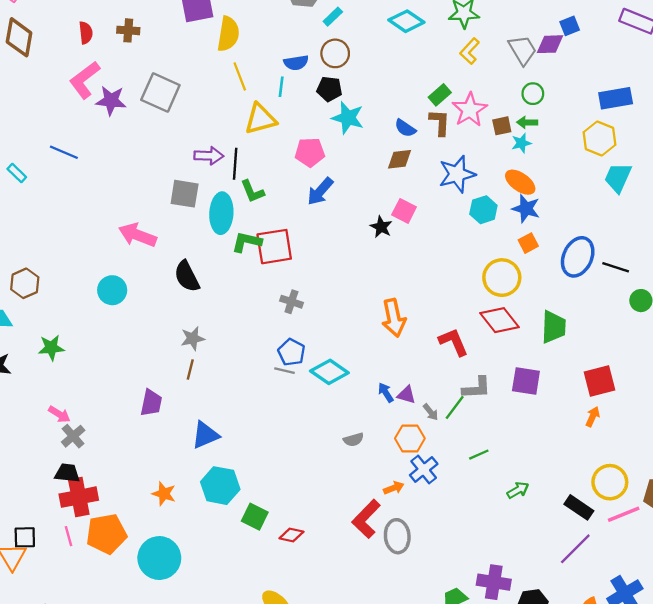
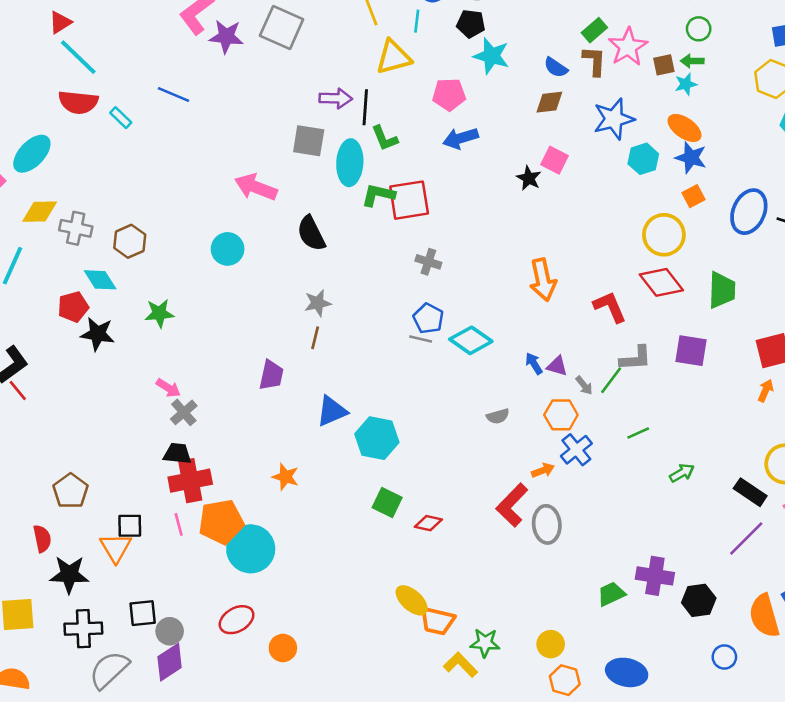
blue arrow: (320, 191) -> (461, 138), turned 32
cyan hexagon: (220, 486) -> (377, 438), moved
cyan circle: (159, 558) -> (251, 549), moved

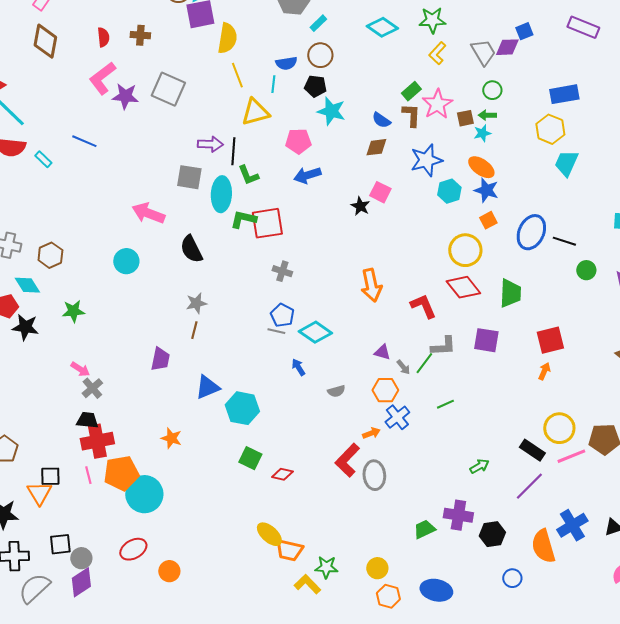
blue arrow: (534, 363) -> (298, 367), moved
green arrow: (682, 473) -> (479, 466), moved

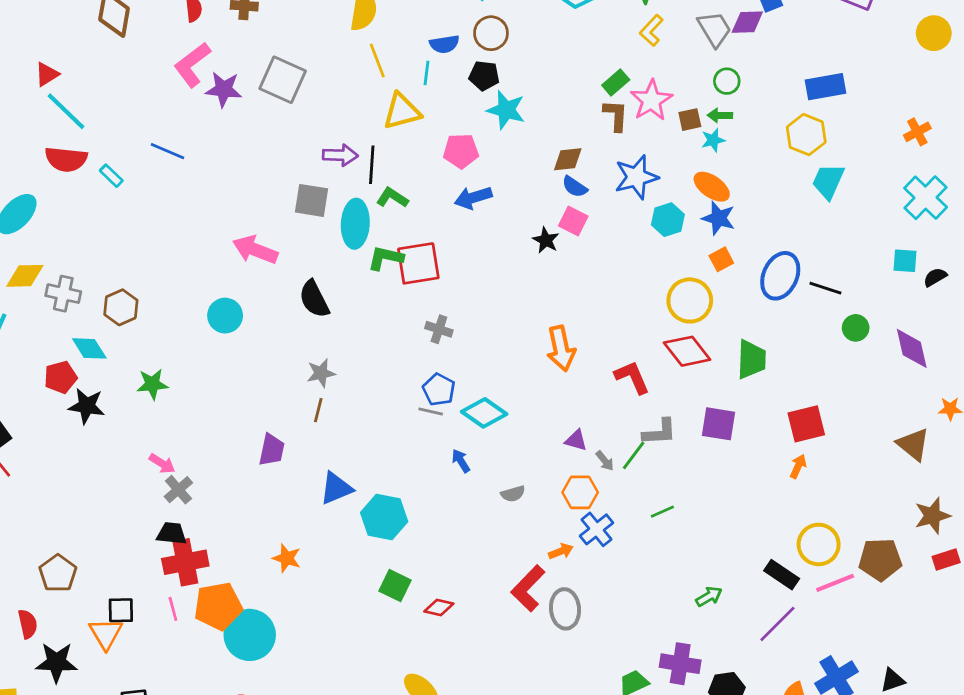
blue semicircle: (381, 120) -> (575, 187), moved
green L-shape: (248, 175) -> (392, 198), turned 145

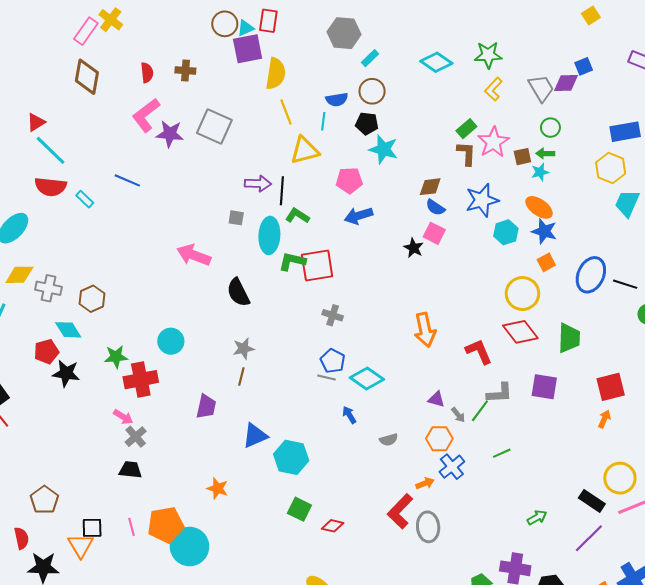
gray square: (311, 200) -> (236, 218), size x0.6
cyan circle: (225, 316) -> (171, 341), moved
red cross: (185, 562) -> (141, 380), moved

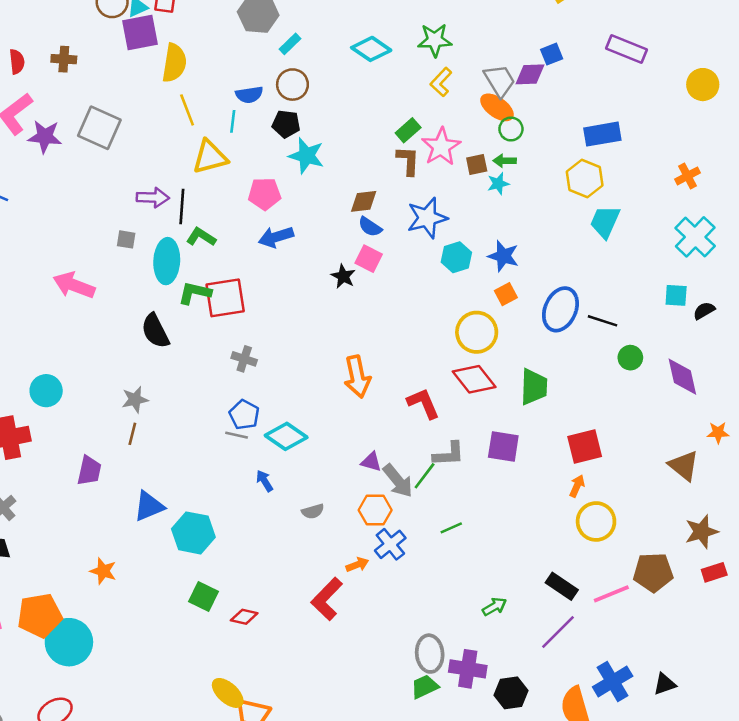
orange ellipse: (539, 207) -> (497, 107), moved
black semicircle: (238, 292) -> (155, 331), moved
gray arrow: (458, 415) -> (398, 481), size x1.8
yellow circle: (620, 478) -> (596, 521), moved
gray ellipse: (428, 527) -> (430, 654), moved

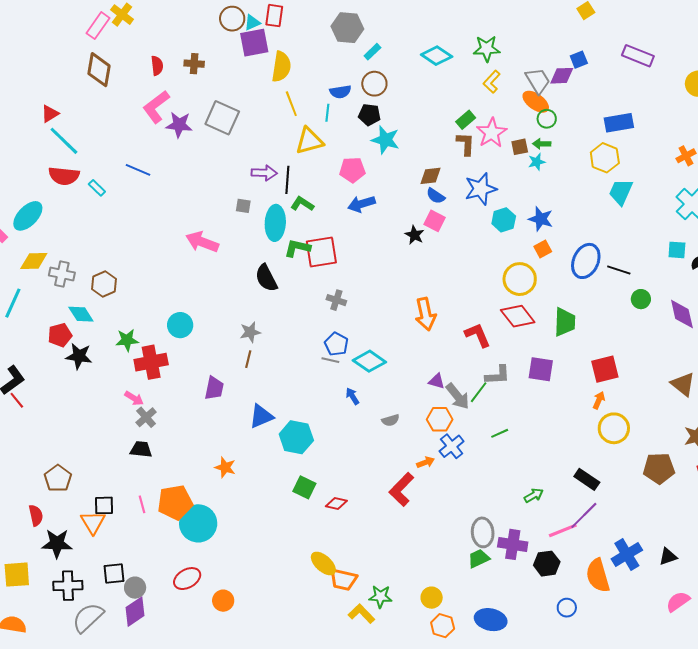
pink line: (611, 594) -> (563, 530), moved

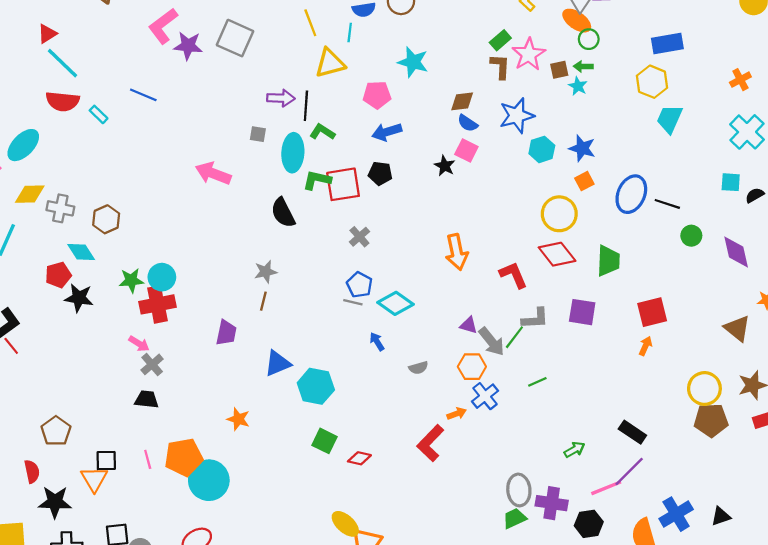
black pentagon: (369, 115) -> (380, 173), moved
cyan star: (537, 162) -> (578, 86), turned -30
gray cross: (336, 300) -> (359, 237), turned 30
cyan circle: (180, 325) -> (162, 277), moved
yellow circle: (614, 428) -> (704, 388), moved

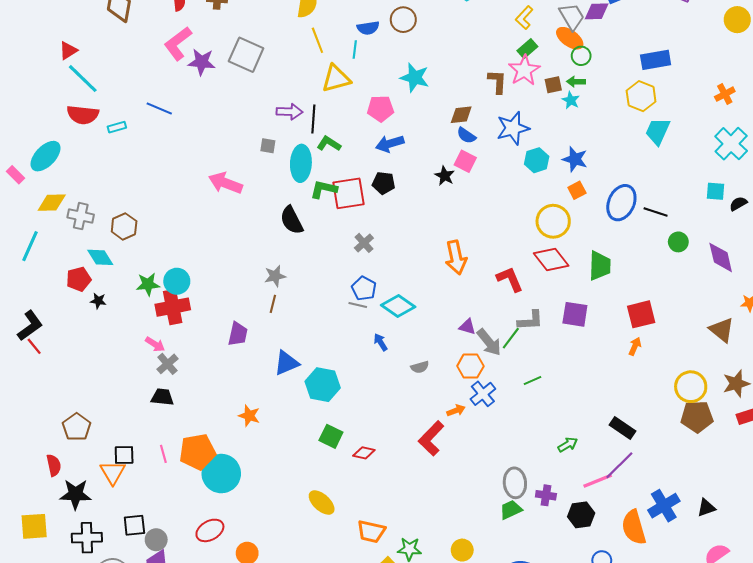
green rectangle: (500, 40) -> (527, 49), moved
cyan rectangle: (99, 114) -> (117, 127), turned -60
black star: (79, 298) -> (98, 301), size x0.6
purple cross: (552, 503) -> (546, 495), size x0.7
yellow ellipse: (345, 524) -> (322, 502), moved

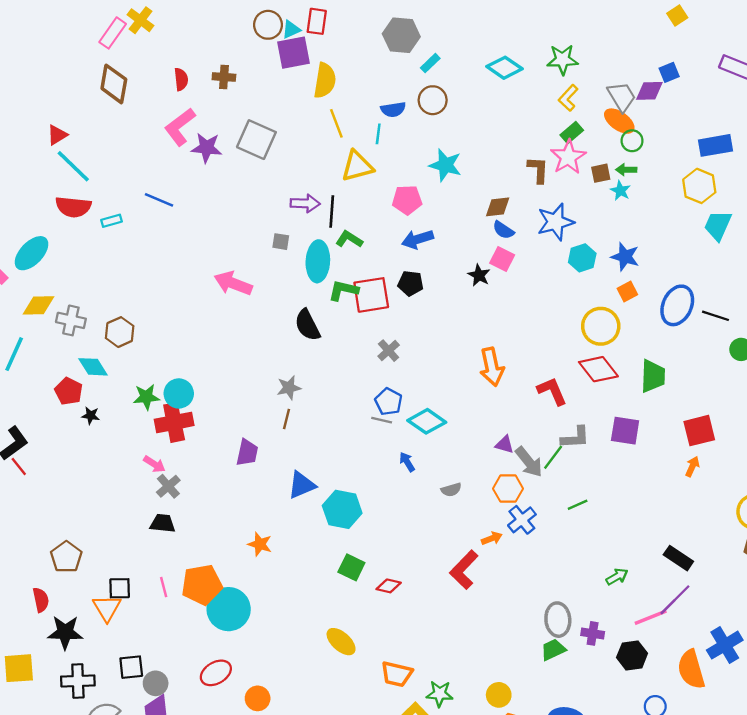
red pentagon: (79, 279) -> (69, 391), turned -30

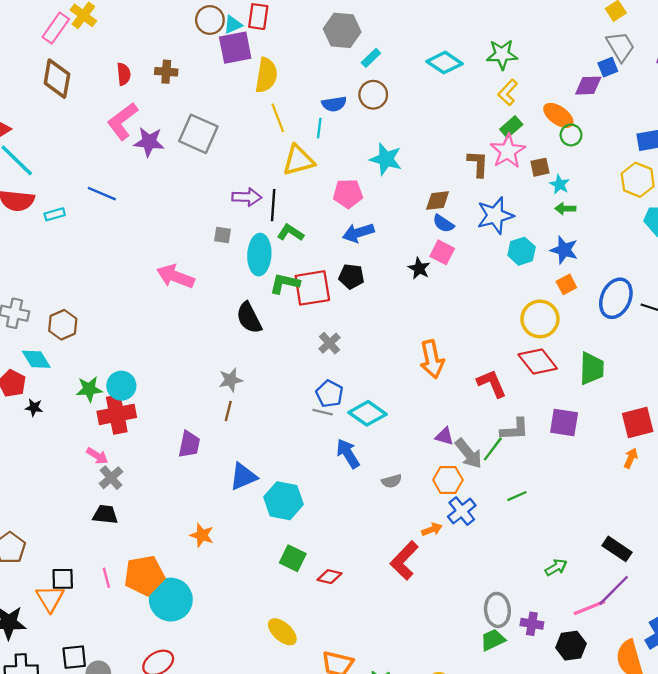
gray trapezoid: (622, 97) -> (620, 46), moved
green arrow: (626, 170) -> (565, 209), moved
blue arrow: (407, 462) -> (348, 454), size x1.5

